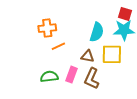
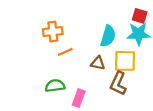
pink rectangle: (71, 75) -> (79, 98), moved
brown L-shape: (92, 79) -> (118, 83), moved

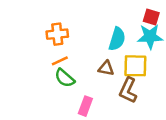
orange line: (65, 52) -> (60, 61), moved
green semicircle: (55, 86) -> (65, 78), moved, turned -132

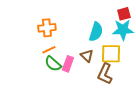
red square: (151, 17) -> (124, 14), turned -32
brown triangle: (106, 68) -> (87, 56), turned 32
pink rectangle: (85, 106) -> (68, 64), moved

